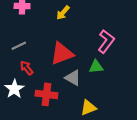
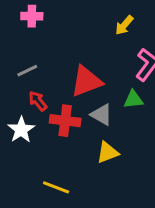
yellow arrow: (63, 13) -> (124, 25), moved
red cross: (46, 94) -> (65, 121), moved
yellow triangle: (88, 108) -> (108, 152), moved

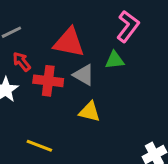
red triangle: (86, 81) -> (69, 42), turned 32
yellow triangle: (108, 152) -> (90, 112), turned 35

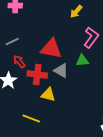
yellow triangle: (90, 112) -> (48, 95), moved

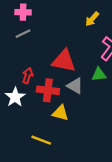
gray line: (12, 42) -> (23, 34), moved
red arrow: (19, 62) -> (28, 76), turned 56

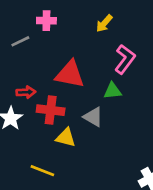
pink cross: (23, 12) -> (46, 21), moved
red arrow: (28, 76) -> (26, 92), turned 70
gray triangle: (75, 86) -> (93, 117), moved

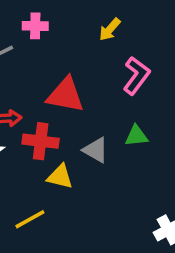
green triangle: (112, 91) -> (136, 136), moved
yellow line: (42, 171) -> (30, 219), turned -50

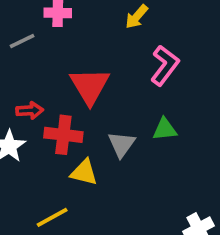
red triangle: (65, 95) -> (90, 86), turned 48
gray triangle: (96, 150) -> (122, 144), turned 36

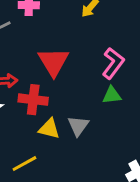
pink L-shape: (165, 65) -> (113, 63), moved
gray triangle: (122, 144) -> (78, 126), moved

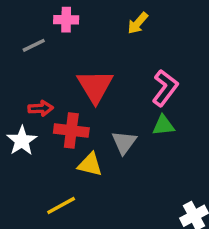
gray triangle: (78, 126) -> (124, 142), moved

